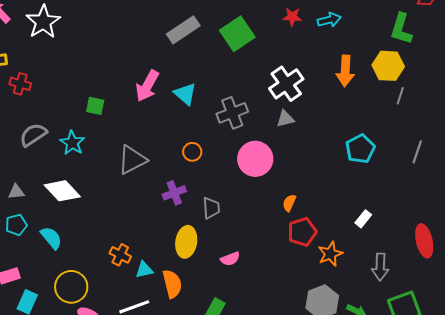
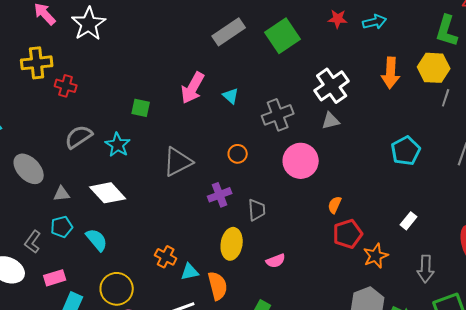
cyan triangle: (185, 94) -> (231, 96), size x0.7

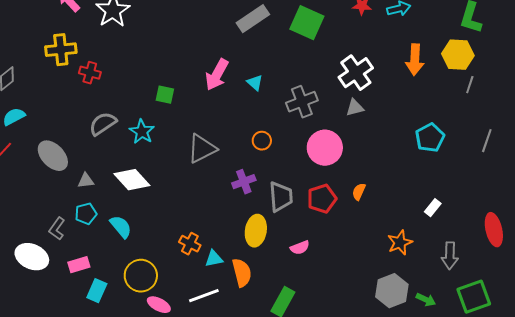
green square: (283, 36) -> (307, 23), turned -32
gray trapezoid: (257, 210) -> (281, 197), size x1.4
red pentagon: (348, 234) -> (322, 199), moved

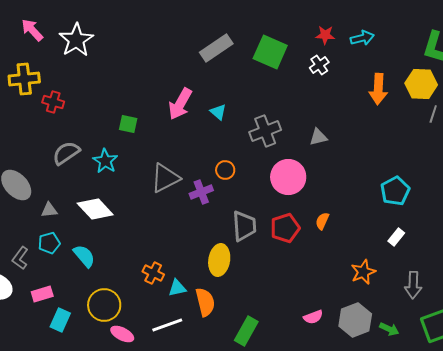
white cross: (356, 73) -> (319, 65), moved, size x0.6
cyan pentagon: (430, 138) -> (395, 191), moved
purple cross: (244, 182) -> (201, 192), moved
pink semicircle: (300, 248) -> (313, 317), moved

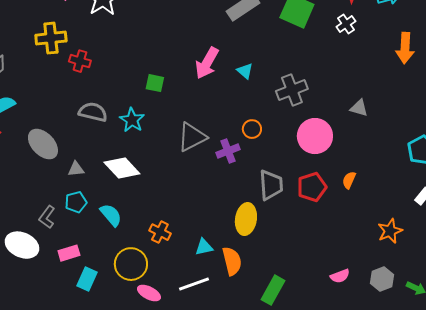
gray triangle: (318, 137) -> (359, 108), moved, turned 30
gray semicircle: (66, 153) -> (93, 112), turned 48
orange cross: (153, 273) -> (160, 232), moved
gray hexagon: (355, 320) -> (382, 279), size x0.7

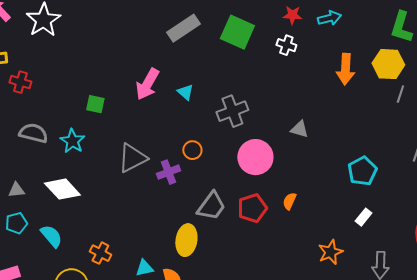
white cross: (346, 24) -> (286, 45), turned -36
gray trapezoid: (271, 185) -> (211, 206), turned 40

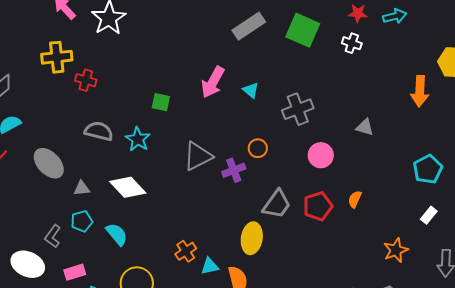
orange arrow: (345, 69) -> (420, 91), moved
pink circle: (255, 157) -> (321, 155), size x0.7
orange cross: (100, 253) -> (186, 251), moved, turned 30

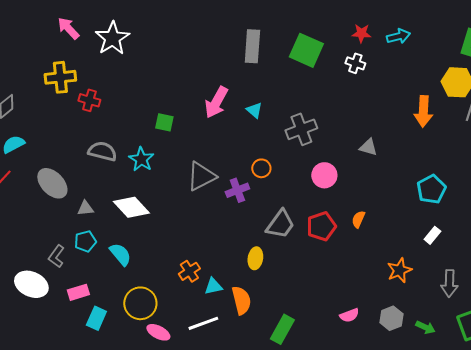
gray rectangle: (249, 26) -> (252, 46), turned -52
yellow ellipse: (252, 238) -> (255, 258), size x0.7

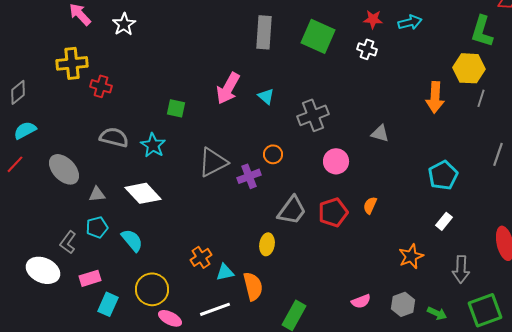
white star: (112, 38) -> (124, 24), size x0.7

